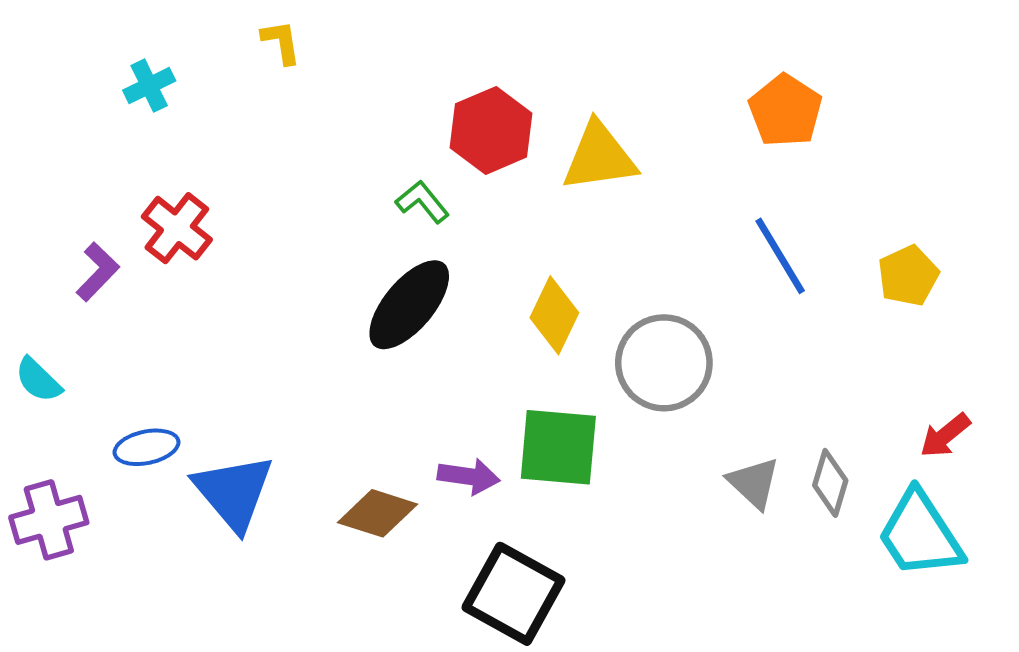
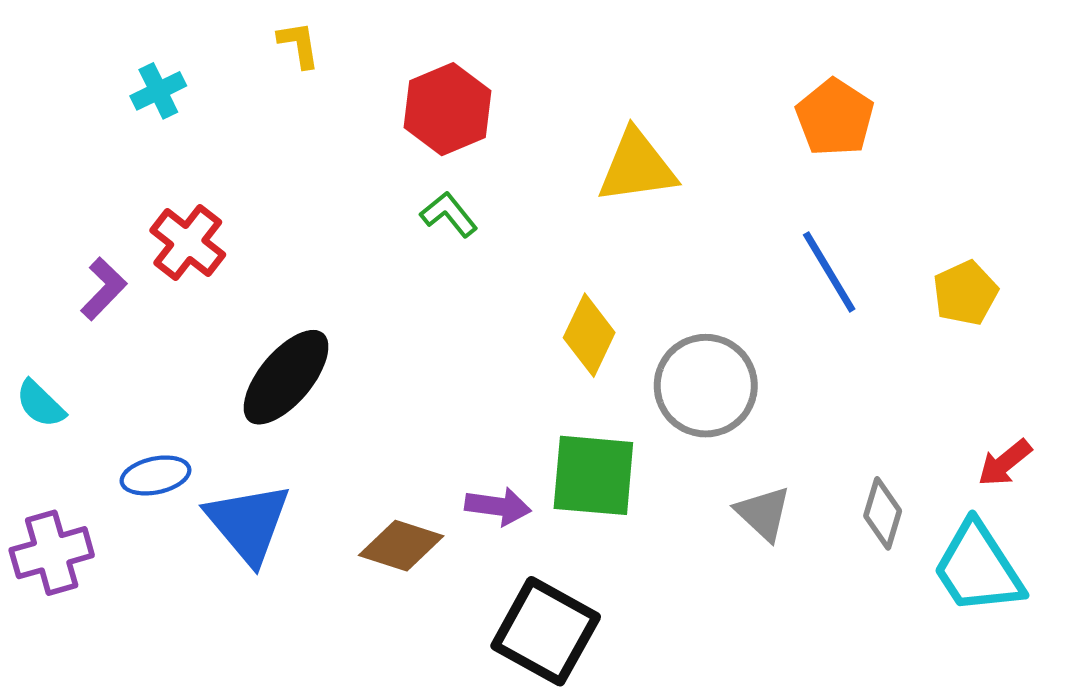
red hexagon: (491, 130) -> (447, 109), moved
black ellipse: (409, 305) -> (286, 377), moved
gray triangle: (754, 483) -> (763, 513), moved

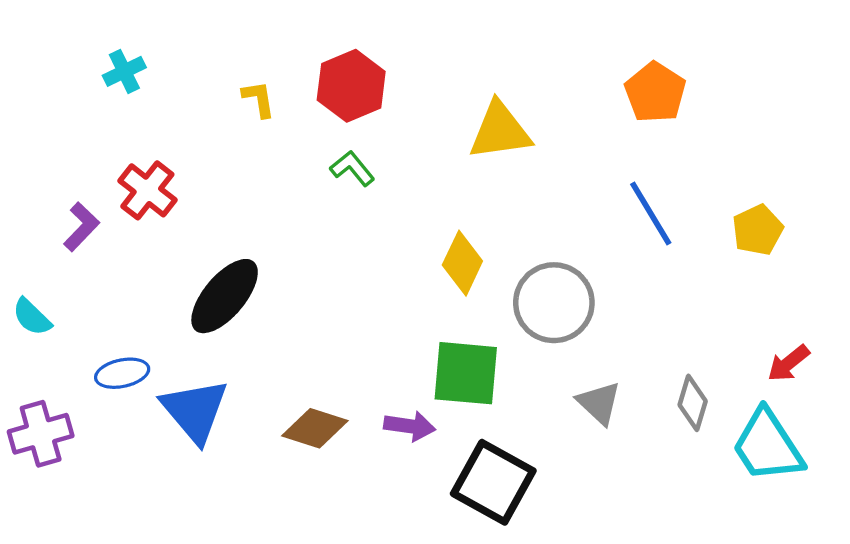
yellow L-shape: (299, 45) -> (259, 99), moved
purple arrow: (498, 506) -> (410, 426), moved
black square: (546, 631) -> (493, 482), moved

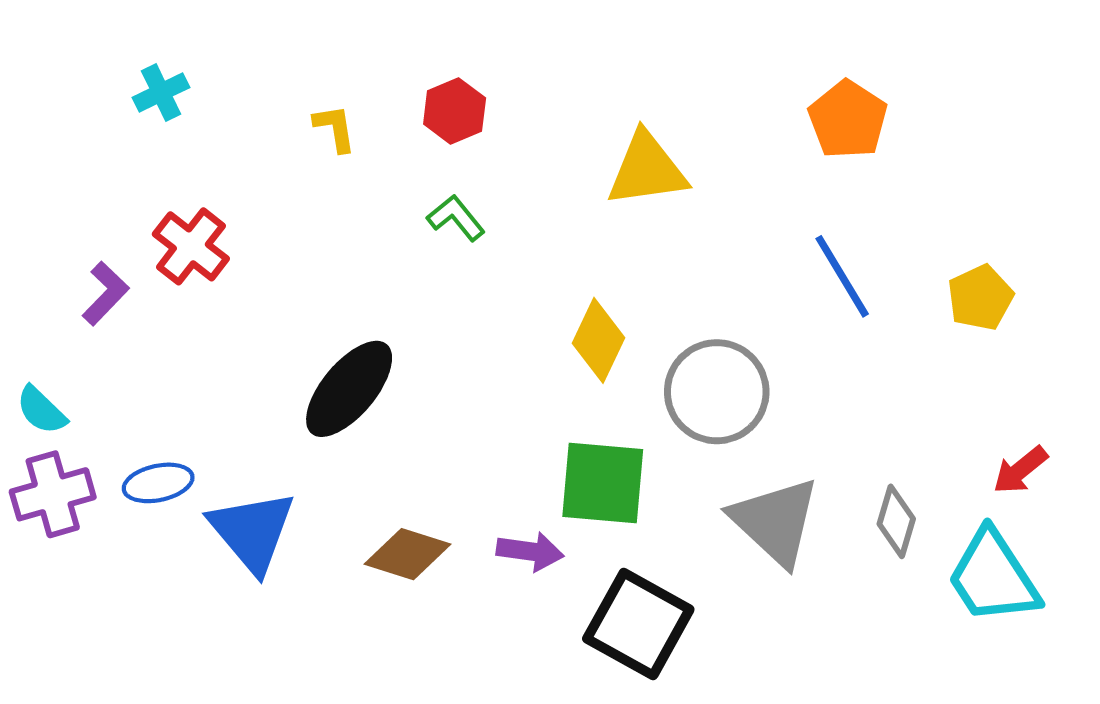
red hexagon: (351, 86) -> (455, 111), size x0.7
black ellipse: (225, 296) -> (349, 389), moved
gray triangle: (599, 403) -> (775, 521), size x1.6
purple cross: (41, 434) -> (53, 494), moved

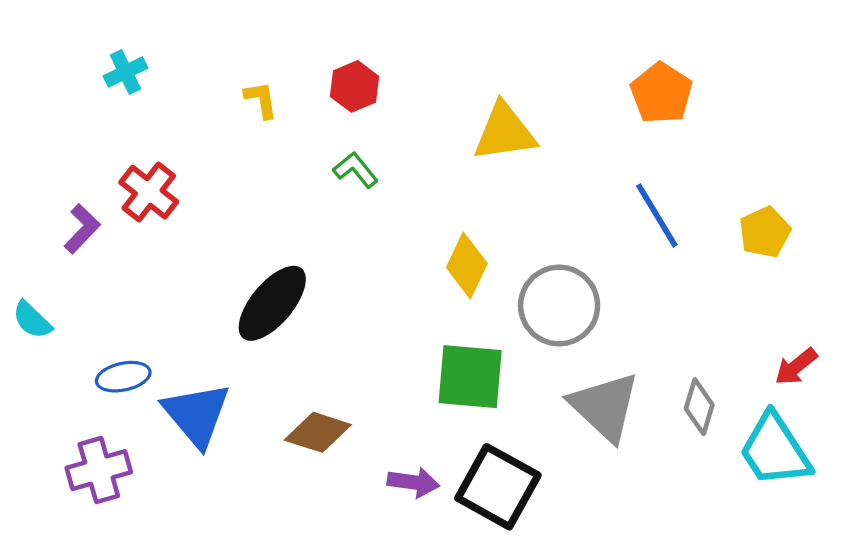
purple cross: (53, 494) -> (99, 470), moved
purple arrow: (530, 551) -> (413, 482), moved

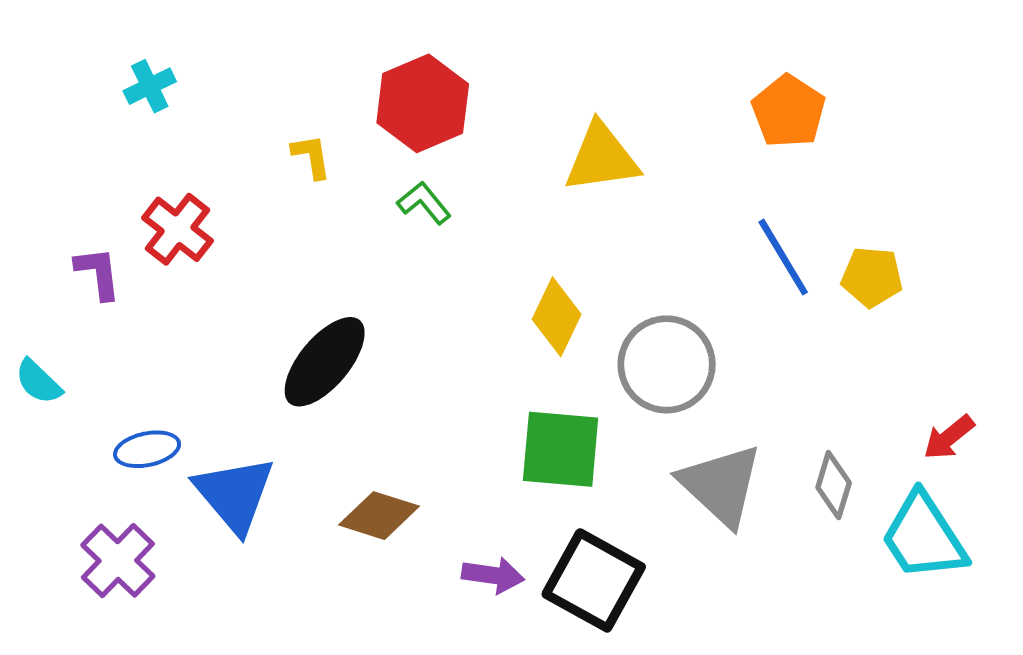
red hexagon: (355, 86) -> (423, 103), size x1.6
yellow L-shape: (261, 100) -> (311, 156), moved
purple L-shape: (82, 229) -> (98, 273), turned -51
yellow pentagon: (765, 232) -> (872, 277), moved, turned 30
purple cross: (99, 470) -> (118, 561), turned -30

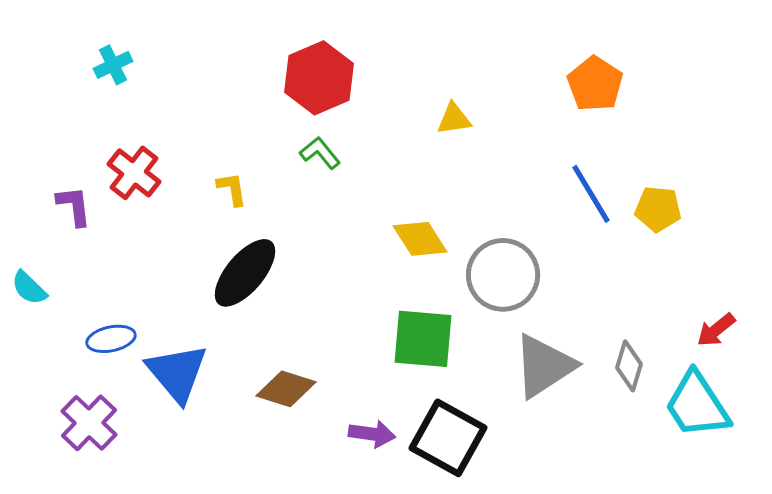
yellow L-shape: (311, 156) -> (232, 189), moved
yellow triangle: (602, 158) -> (454, 119), size x0.6
yellow diamond: (557, 317) -> (420, 239), turned -58
gray triangle: (721, 485) -> (544, 366), turned 44

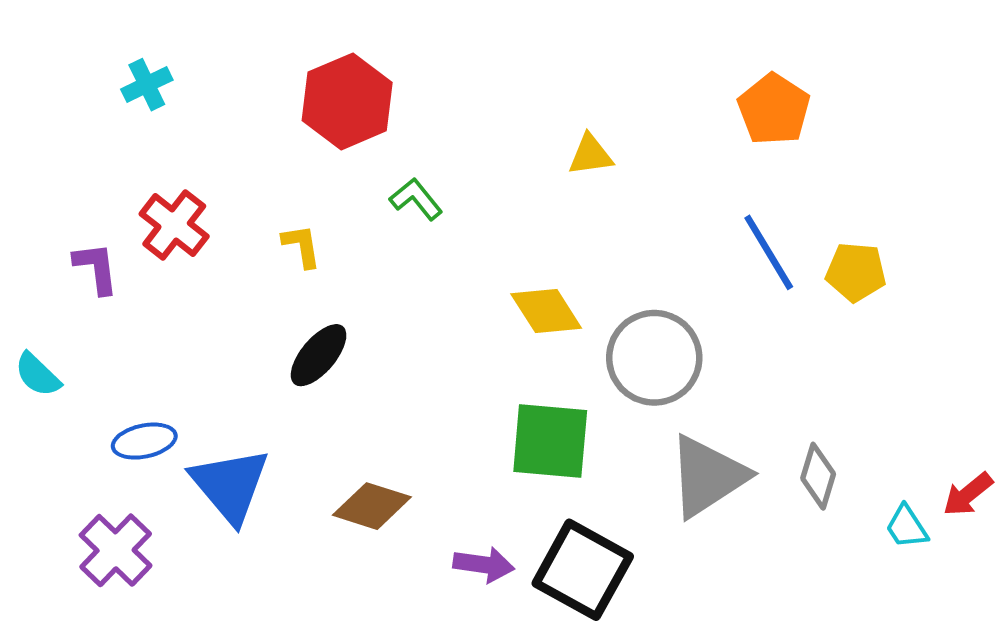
red hexagon: (319, 78) -> (347, 101), moved
black ellipse: (245, 273) -> (319, 355), size x0.7
red arrow: (716, 330) -> (968, 494), moved
cyan trapezoid: (697, 405) -> (907, 527), size x0.5

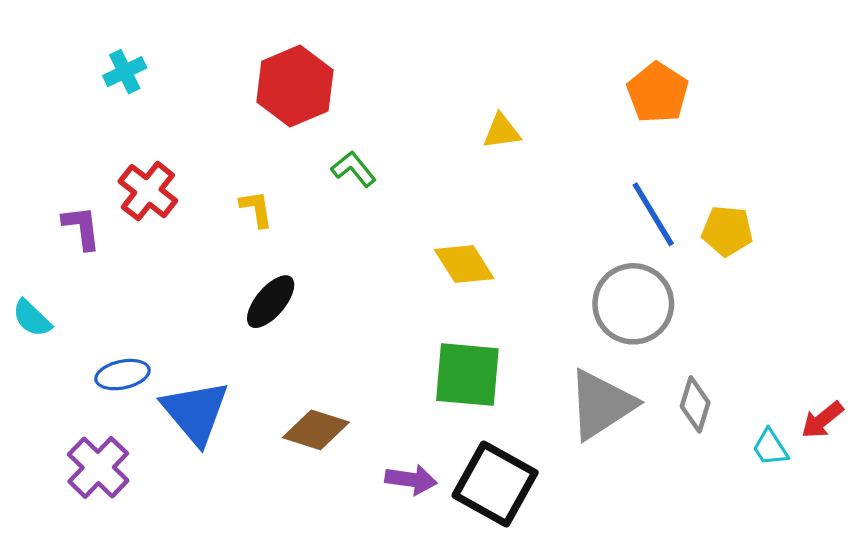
gray circle: (654, 358) -> (633, 304), moved

